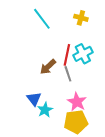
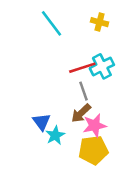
red line: (67, 55) -> (82, 68), turned 60
brown arrow: (48, 67) -> (81, 113), moved
pink star: (77, 102) -> (95, 126), turned 30

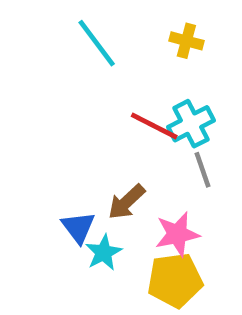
red line: (82, 68) -> (154, 126), turned 45
gray line: (83, 91) -> (203, 170), moved
brown arrow: (81, 113) -> (127, 202), moved

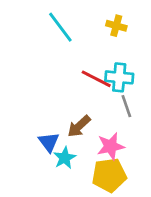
cyan cross: (191, 124) -> (119, 77), turned 32

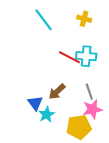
gray line: (126, 106) -> (89, 92), moved
pink star: (111, 146) -> (92, 109), moved

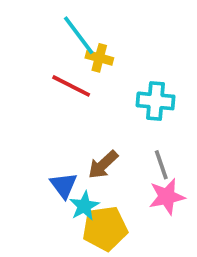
yellow cross: (84, 19) -> (99, 58), moved
red line: (70, 57) -> (71, 86), moved
yellow pentagon: (79, 127) -> (105, 228), moved

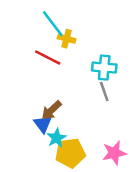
brown arrow: (103, 165) -> (51, 110), moved
gray line: (161, 165) -> (104, 91), moved
pink star: (167, 197) -> (114, 153), moved

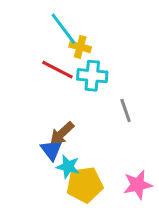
cyan cross: (104, 68) -> (92, 76), moved
cyan star: (56, 138) -> (68, 167), turned -30

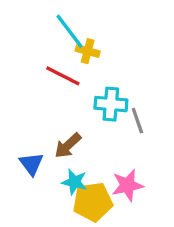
cyan cross: (92, 76) -> (111, 104), moved
blue triangle: (51, 150) -> (31, 164), moved
pink star: (138, 185) -> (127, 185), moved

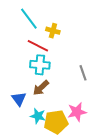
cyan line: (69, 31) -> (29, 19), moved
cyan cross: (111, 104) -> (40, 65), moved
cyan star: (74, 182) -> (38, 116), moved

